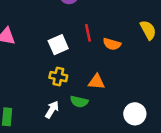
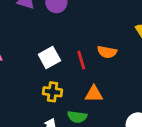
red line: (88, 33) -> (81, 60), moved

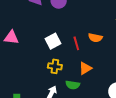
orange triangle: (94, 94) -> (85, 68), turned -32

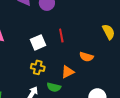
orange semicircle: (95, 38) -> (86, 57), moved
red line: (76, 43) -> (61, 36), moved

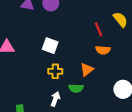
red line: (61, 36) -> (99, 29), moved
white square: (38, 42) -> (50, 46), turned -35

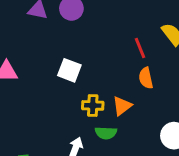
orange semicircle: (103, 50) -> (146, 78), turned 72
yellow cross: (55, 71) -> (93, 105), moved

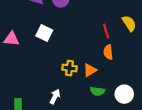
white square: (69, 70) -> (44, 33), moved
green semicircle: (106, 133) -> (97, 91), moved

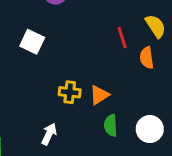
orange semicircle: (108, 52) -> (147, 58), moved
green semicircle: (97, 91) -> (111, 125), turned 80

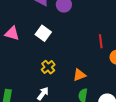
yellow cross: (70, 92) -> (48, 67), moved, turned 32

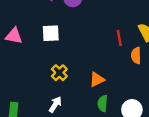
white square: (43, 33) -> (51, 33), turned -35

